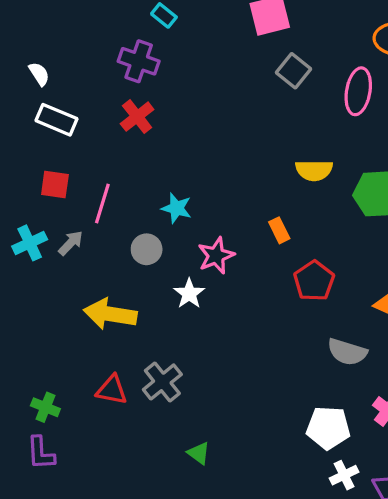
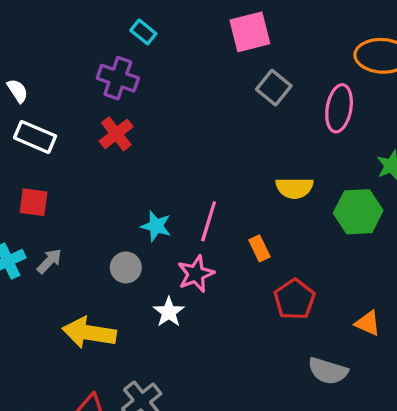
pink line: (102, 203) -> (209, 221), moved

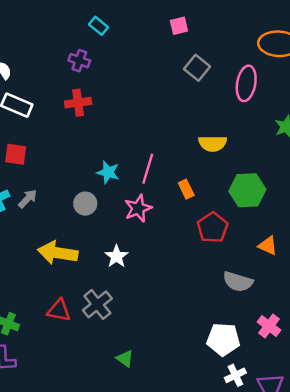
pink square: (250, 32) -> (179, 26), size x0.6
purple cross: (118, 78) -> (79, 61), size x0.7
red cross: (116, 134) -> (78, 103), turned 30
green hexagon: (358, 212) -> (247, 190), moved
white star: (169, 312) -> (116, 256), moved

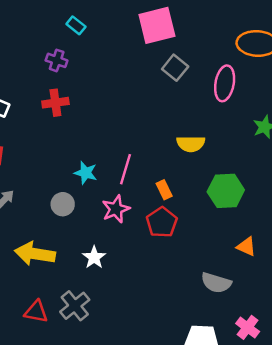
pink square: (179, 26) -> (157, 25), size x2.0
red pentagon: (213, 228) -> (162, 222), moved

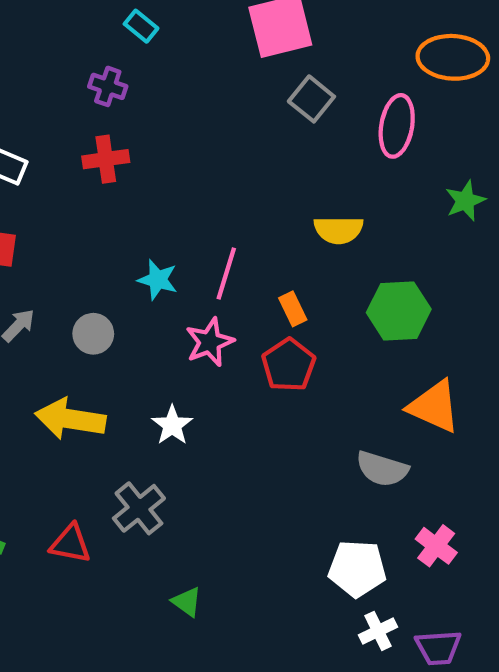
gray circle: (63, 204) -> (93, 334), moved
orange triangle: (246, 247) -> (434, 406), size x1.6
red triangle: (36, 312) -> (70, 544), moved

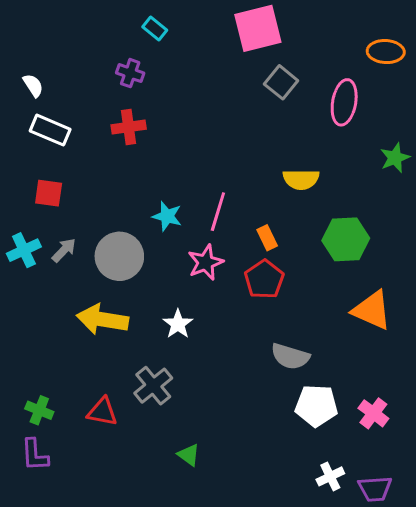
orange ellipse: (453, 57) -> (386, 52), size x0.7
gray circle: (93, 334) -> (119, 256), size x1.6
gray semicircle: (382, 469) -> (290, 356), moved
white pentagon: (357, 569) -> (316, 406), moved

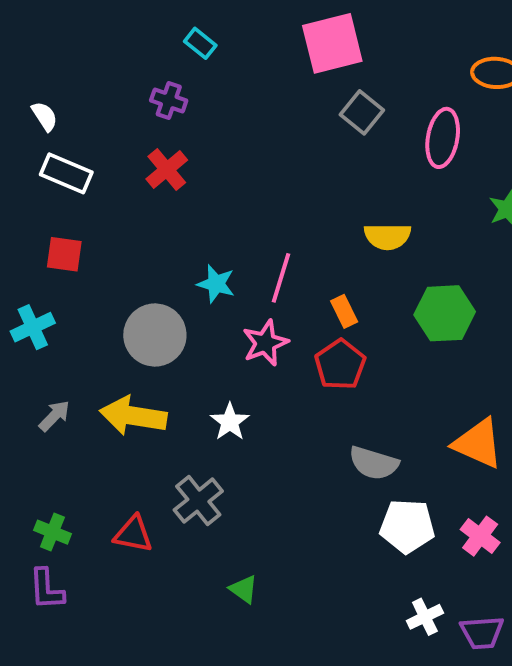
red cross: (129, 127) -> (167, 169), turned -32
gray arrow: (64, 250) -> (54, 416), moved
orange triangle: (372, 310) -> (478, 443), moved

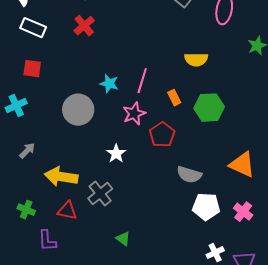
green hexagon: (445, 313) -> (209, 108), moved
red pentagon: (340, 365) -> (162, 135), moved
yellow arrow: (133, 416) -> (61, 177), moved
purple L-shape: (47, 589) -> (47, 241), moved

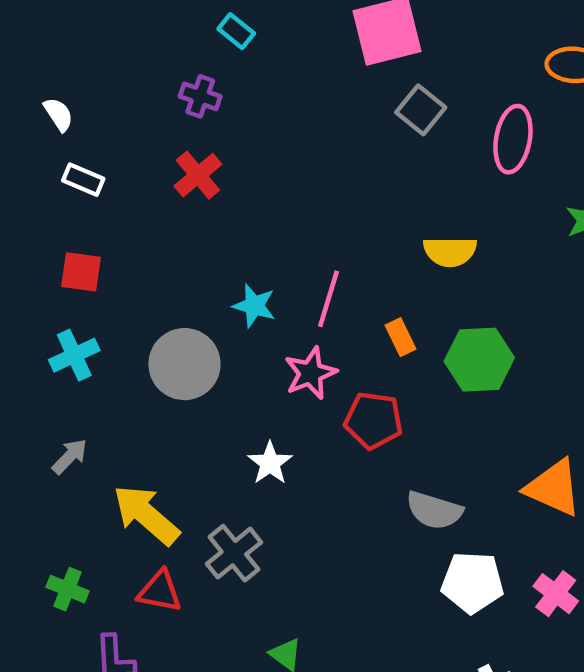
white rectangle: (33, 28) -> (83, 180), size x0.7
cyan cross: (16, 106) -> (74, 355), moved
red pentagon: (162, 135) -> (373, 420), turned -30
yellow arrow: (61, 177) -> (146, 515), turned 32

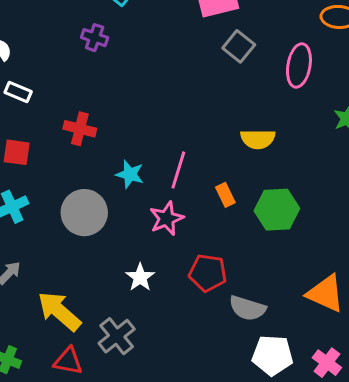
red cross: (198, 175) -> (80, 129), moved, turned -36
red pentagon: (373, 420) -> (208, 273), moved

